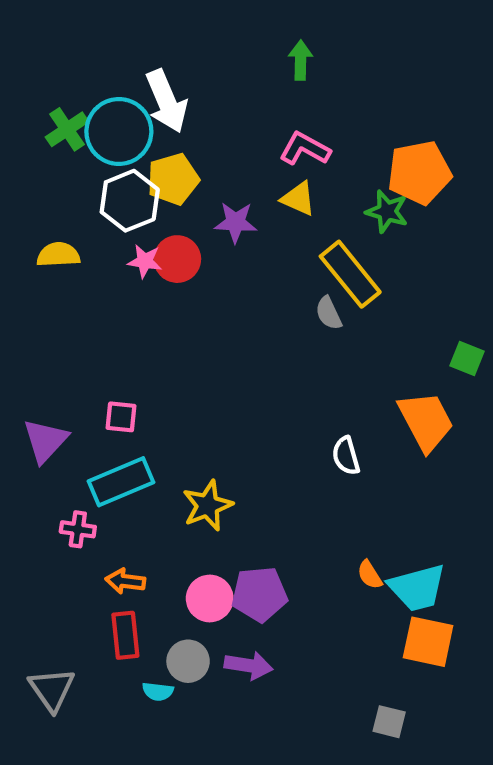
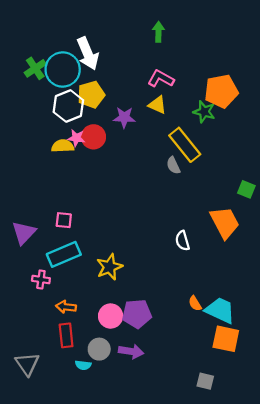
yellow semicircle: (58, 255) -> (63, 146), moved
cyan trapezoid: (417, 588) -> (220, 310), turned -140

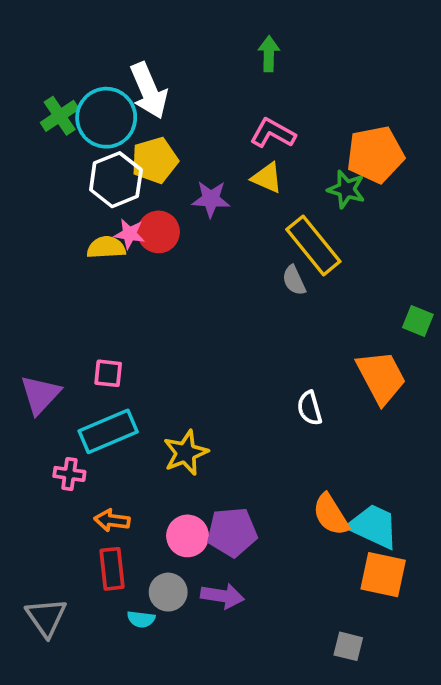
orange semicircle: (195, 303) -> (331, 515), size x1.6

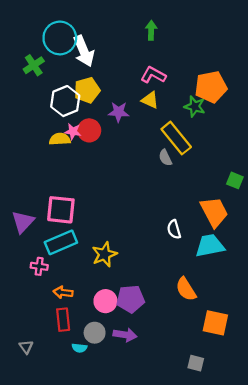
cyan circle: (106, 118) -> (60, 38), moved
pink square: (108, 373) -> (61, 210), size x1.8
cyan trapezoid: (373, 526) -> (210, 246), moved, turned -36
gray triangle: (46, 617) -> (26, 347), size x0.6

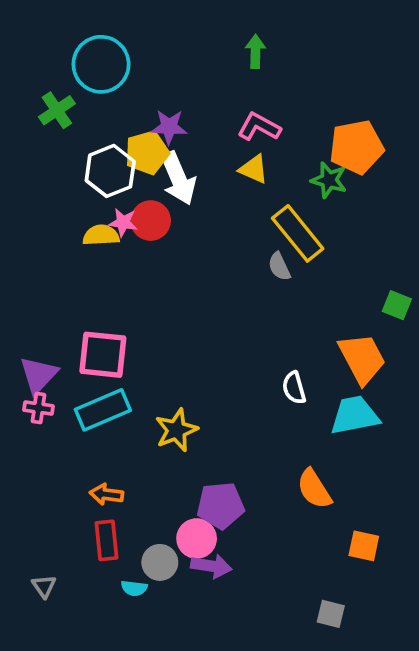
white arrow: (84, 51) -> (178, 178), moved
purple star: (119, 112) -> (169, 127), moved
pink cross: (39, 266) -> (39, 408), moved
pink circle: (105, 301) -> (197, 539), moved
orange square: (215, 323) -> (364, 546), size x0.7

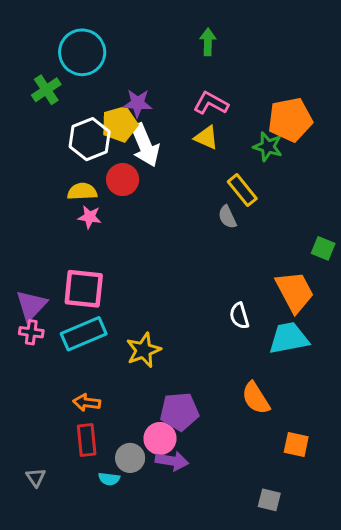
pink star: (123, 222) -> (90, 217), moved
yellow rectangle: (298, 233) -> (242, 190), size x0.7

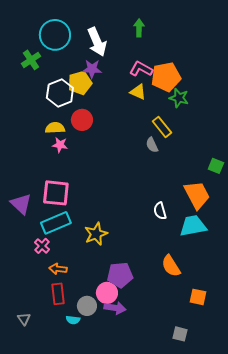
orange pentagon: (290, 120) -> (166, 77), moved
white arrow: (145, 145) -> (97, 42), moved
purple triangle: (31, 305) -> (21, 204), turned -30
pink cross: (31, 332) -> (42, 246), moved, turned 35

